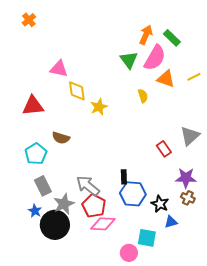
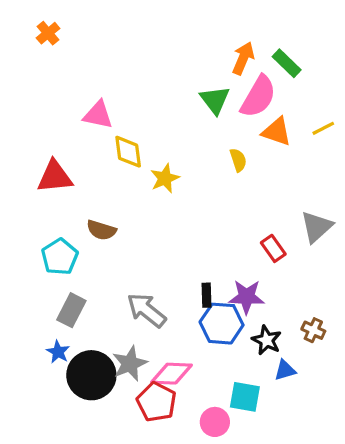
purple star: (186, 178) -> (247, 297), moved
gray rectangle: (43, 186) -> (71, 310), turned 54
gray star: (64, 204) -> (130, 364), moved
red pentagon: (94, 206) -> (156, 402), moved

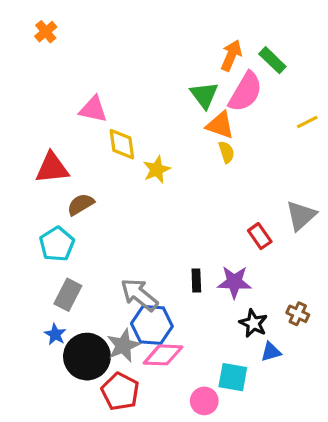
orange triangle: (277, 132) -> (220, 125), moved
brown semicircle: (101, 230) -> (81, 204), moved, turned 132
blue hexagon: (222, 324) -> (152, 325), moved
red pentagon: (156, 402) -> (120, 391), moved

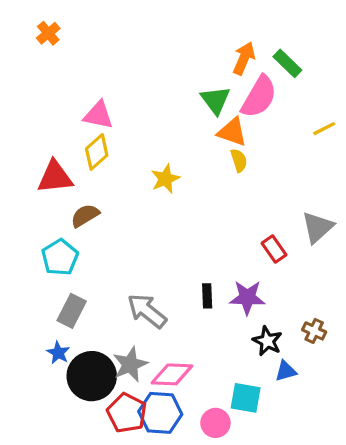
yellow diamond: (122, 144) -> (97, 152), moved, turned 56
blue hexagon: (152, 325) -> (160, 413), moved

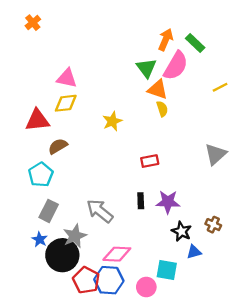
yellow diamond: (97, 152) -> (66, 103), turned 35
red rectangle: (274, 249) -> (150, 161), moved, turned -66
gray star: (130, 364) -> (75, 236), moved

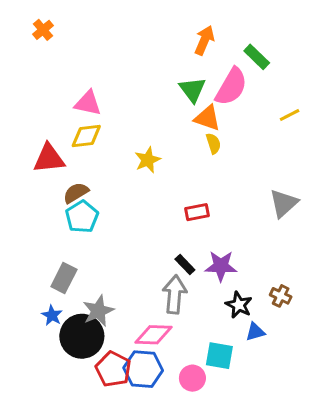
orange arrow: (166, 40) -> (204, 40), moved
cyan pentagon: (41, 175) -> (82, 217), moved
black rectangle: (141, 201) -> (185, 265), turned -42
gray arrow: (100, 211) -> (175, 294), moved, turned 56

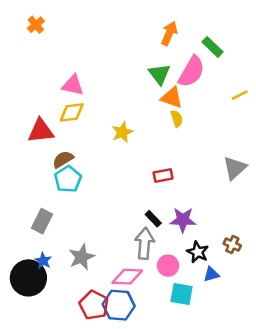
gray rectangle: (64, 278) -> (42, 221), moved
black circle: (82, 336) -> (28, 278), moved
pink circle: (192, 378) -> (168, 266), moved

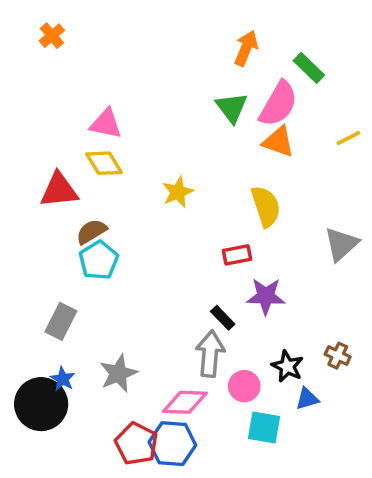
orange triangle: (172, 98) -> (278, 142), moved
yellow diamond: (72, 112) -> (104, 163), turned 65
yellow semicircle: (177, 119) -> (266, 206), moved, size x1.6
purple star: (183, 220) -> (266, 296), moved

